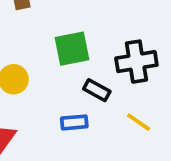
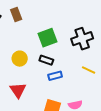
black rectangle: (97, 90) -> (46, 60), moved

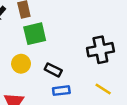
green square: (47, 38) -> (35, 34), moved

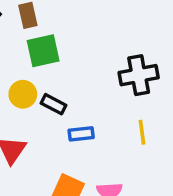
black rectangle: (53, 70) -> (53, 104), moved
yellow line: (103, 89) -> (142, 132), turned 49

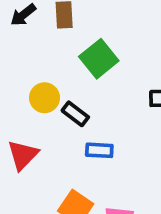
green square: (43, 51) -> (99, 59), moved, turned -36

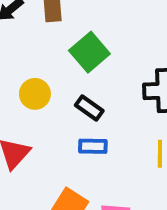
black rectangle: (75, 114) -> (89, 108), moved

